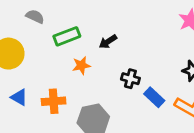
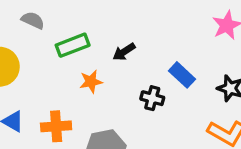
blue rectangle: (154, 97) -> (182, 75), moved

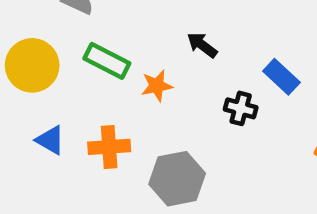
green rectangle: (73, 45) -> (107, 61), moved, turned 48
black arrow: (124, 52) -> (202, 45), turned 70

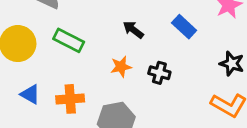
blue rectangle: (281, 77) -> (184, 27), moved
orange star: (157, 86) -> (121, 67), moved

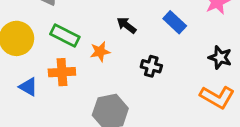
orange star: (121, 67) -> (100, 52), moved
orange cross: (70, 99) -> (62, 72), moved

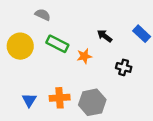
orange cross: (62, 72) -> (60, 98), moved
blue triangle: (28, 87) -> (29, 100), moved, turned 32

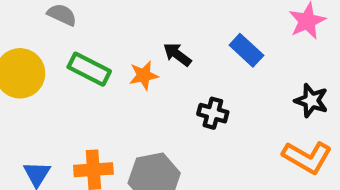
orange star: (84, 56) -> (144, 75), moved

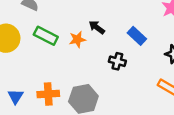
blue rectangle: (246, 50) -> (137, 36), moved

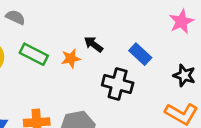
black cross: (117, 61) -> (118, 84), size x1.5

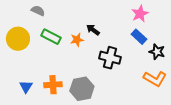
pink star: (181, 22) -> (140, 14), moved
blue rectangle: (140, 54) -> (139, 37), moved

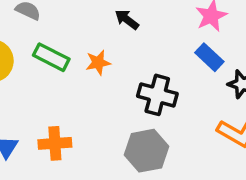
black arrow: (93, 30) -> (127, 19), moved
gray hexagon: (82, 89) -> (147, 151), moved

